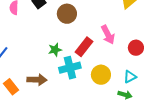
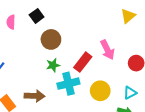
brown circle: (67, 14) -> (51, 39), moved

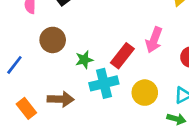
brown circle: (51, 39) -> (53, 40), moved
pink arrow: (107, 50) -> (154, 40), turned 48

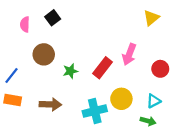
cyan cross: (104, 83) -> (95, 111), moved
orange rectangle: (26, 108) -> (13, 100), moved, turned -42

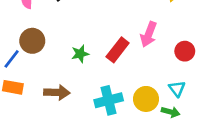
brown circle: (44, 54) -> (32, 41), moved
yellow circle: (121, 99) -> (146, 99), moved
cyan triangle: (154, 101) -> (177, 89), turned -40

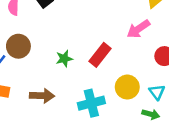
pink arrow: (149, 34) -> (138, 29), moved, turned 35
yellow circle: (146, 99) -> (127, 87), moved

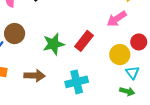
green star: (64, 59) -> (53, 44), size x1.5
yellow circle: (127, 87) -> (120, 55), moved

